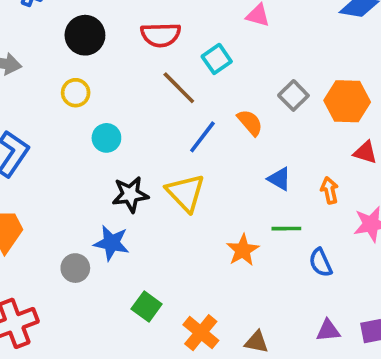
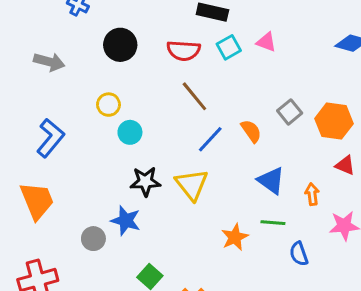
cyan square: (217, 59) -> (229, 47), moved
yellow circle: (76, 93) -> (109, 105), moved
blue triangle: (279, 179) -> (271, 181), size x1.4

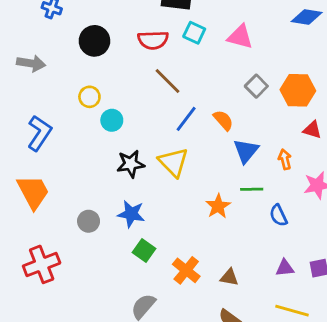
pink triangle: (266, 42) -> (240, 37), moved, size x1.4
cyan square: (229, 47) -> (194, 33), turned -30
orange semicircle: (251, 131) -> (223, 120), moved
blue triangle: (271, 181) -> (246, 151), turned 40
blue star: (126, 221) -> (131, 214), moved

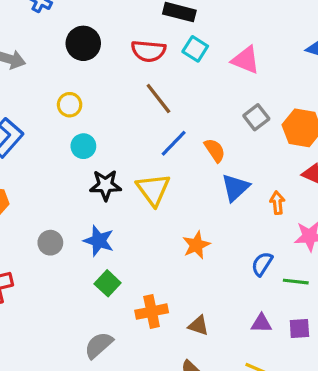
cyan circle: (112, 120) -> (83, 146), moved
green line: (252, 189) -> (296, 282), moved
blue semicircle: (278, 215) -> (262, 264), turned 50
orange cross: (186, 270) -> (152, 312), turned 32

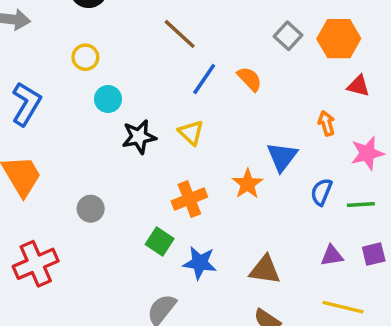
blue triangle: (235, 188) -> (282, 157), moved
yellow triangle: (153, 190) -> (191, 133), size x0.7
blue star: (99, 241) -> (200, 263), moved
orange cross: (152, 312) -> (189, 199), moved
brown triangle: (198, 326) -> (265, 270), size x1.4

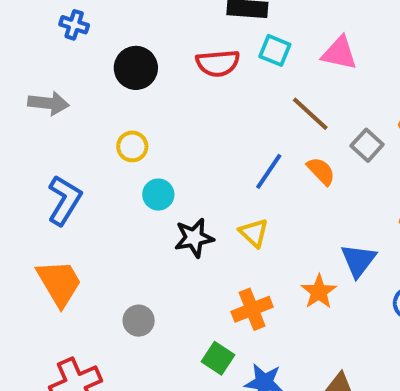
brown line: (180, 34) -> (310, 114), moved
gray square: (288, 36) -> (367, 145), moved

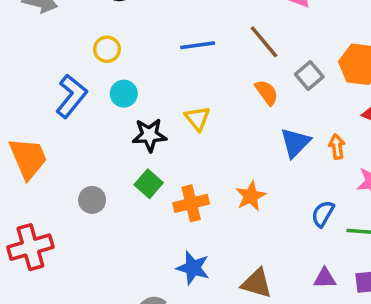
blue line: (269, 171) -> (198, 45), moved, turned 40
blue L-shape: (64, 200) -> (71, 96), moved
yellow triangle: (254, 233) -> (197, 118), moved
blue triangle: (358, 260) -> (295, 143), moved
green square: (218, 358) -> (149, 184), moved

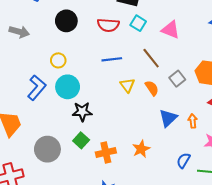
cyan circle: (124, 94) -> (68, 87), size x1.5
yellow triangle: (197, 118) -> (127, 85), moved
gray circle: (92, 200) -> (47, 149), size x1.6

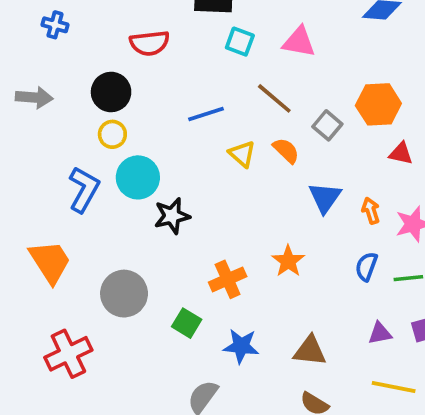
black circle: (66, 21) -> (111, 92), moved
red semicircle: (108, 25) -> (150, 43), moved
orange arrow: (193, 121) -> (371, 211), moved
green square: (81, 140) -> (187, 323), moved

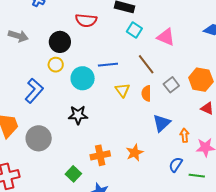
orange semicircle: (286, 151) -> (146, 93), turned -147
cyan circle: (138, 177) -> (83, 78), moved
gray circle: (124, 294) -> (39, 138), moved

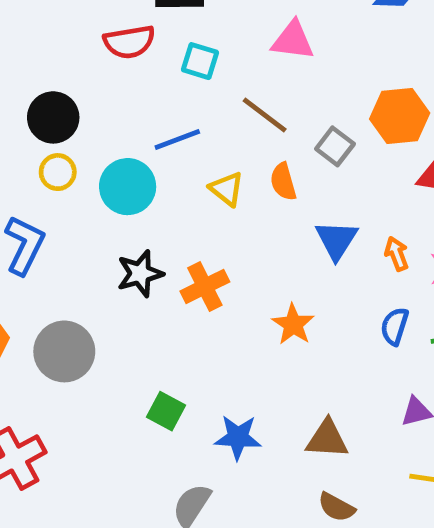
red semicircle: (86, 20) -> (129, 42), moved
cyan square: (134, 30) -> (200, 61), moved
orange cross: (100, 155) -> (205, 287), moved

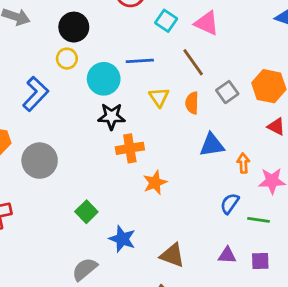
pink triangle: (293, 40) -> (207, 23), moved
blue triangle: (336, 240) -> (212, 145), turned 32
black star: (140, 274) -> (111, 116), moved
orange star: (293, 324) -> (155, 183), moved

